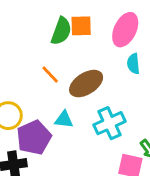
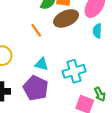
brown ellipse: (86, 84) -> (66, 18), moved
purple pentagon: (34, 137) -> (36, 88), moved, turned -30

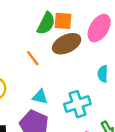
cyan semicircle: (97, 31) -> (103, 74), moved

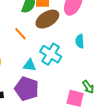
cyan cross: (77, 104) -> (51, 54), moved, turned -35

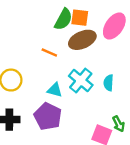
orange line: (20, 34) -> (49, 52), turned -32
cyan semicircle: (80, 41) -> (109, 83), moved

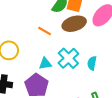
cyan triangle: (55, 90) -> (45, 64), turned -32

